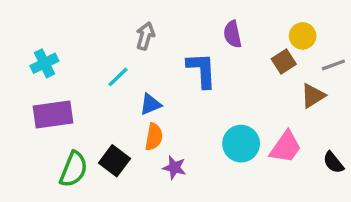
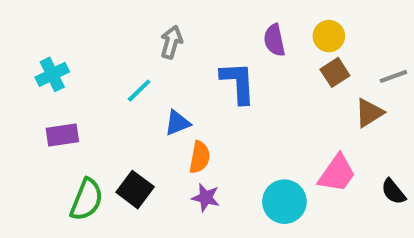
yellow circle: (303, 36) -> (329, 36), moved
purple rectangle: (53, 115) -> (62, 135), size x0.7
orange semicircle: (154, 137) -> (200, 157), moved
cyan circle: (241, 144) -> (284, 202), moved

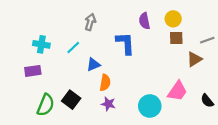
brown square: (335, 72) -> (176, 38), turned 32
cyan cross: (52, 74) -> (41, 44), moved, turned 35

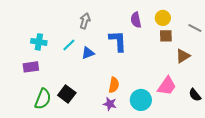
gray line: (207, 40) -> (195, 28), moved, turned 48
blue triangle: (93, 65) -> (88, 53), moved
orange semicircle: (105, 83) -> (114, 85), moved
purple star: (108, 104) -> (110, 104), moved

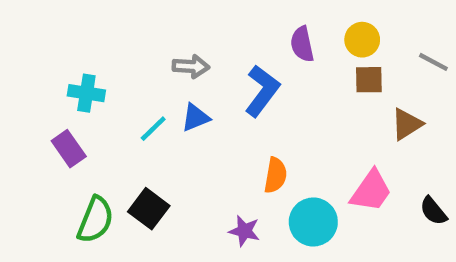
gray arrow: (85, 21) -> (191, 66), moved, turned 77
blue L-shape: (118, 41) -> (262, 91), turned 40
cyan line: (69, 45) -> (153, 129), moved
purple rectangle: (31, 67) -> (69, 149), turned 63
orange semicircle: (114, 85) -> (275, 175), moved

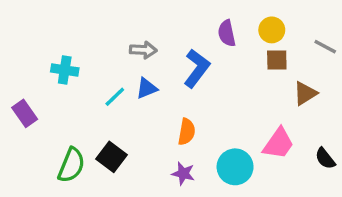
purple rectangle: (69, 149) -> (25, 113), moved
orange semicircle: (275, 175) -> (187, 132), moved

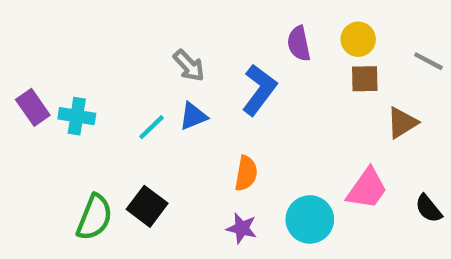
gray arrow: (143, 50) -> (189, 66), turned 44
cyan cross: (65, 70) -> (77, 116), moved
purple rectangle: (25, 113) -> (33, 107), moved

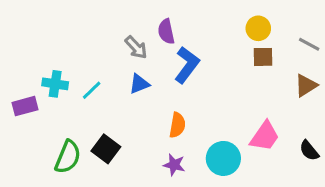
purple semicircle: (299, 44) -> (166, 31), moved
purple rectangle: (33, 107) -> (25, 106), moved, turned -70
brown triangle: (402, 123) -> (306, 85), moved
cyan line: (152, 127) -> (92, 90), moved

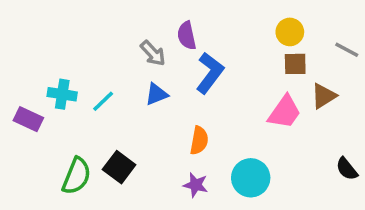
brown triangle: (306, 85) -> (324, 96), moved
purple rectangle: (25, 106) -> (28, 119), turned 40
pink trapezoid: (265, 136) -> (284, 112), moved

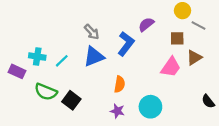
yellow circle: (290, 32) -> (183, 11), moved
purple semicircle: (187, 36) -> (146, 24), moved, turned 63
gray line: (347, 50) -> (199, 26), moved
blue triangle: (156, 94) -> (94, 57), size x1.5
green semicircle: (76, 176) -> (46, 92), moved, turned 90

